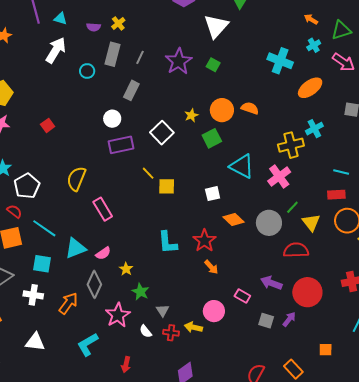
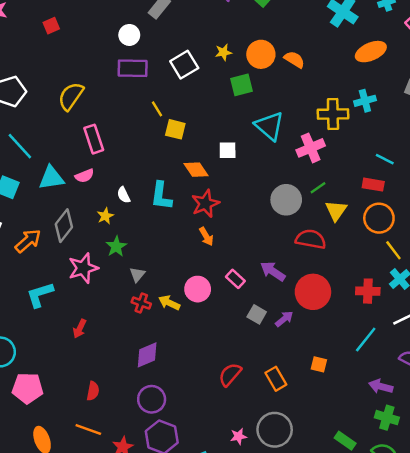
orange diamond: (233, 220) -> (196, 170), moved
pink semicircle: (103, 253) -> (85, 176), moved
white semicircle: (146, 331) -> (124, 195), moved

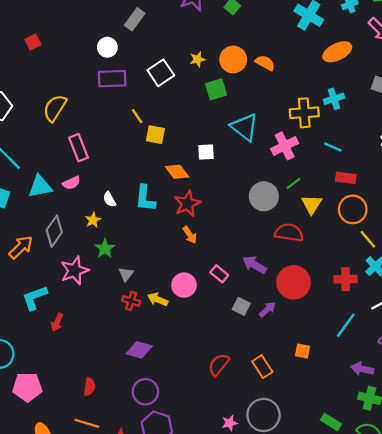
cyan line: (385, 159) -> (333, 147), moved
red arrow: (80, 329) -> (57, 322), moved
purple diamond: (147, 355) -> (139, 350), turned 40

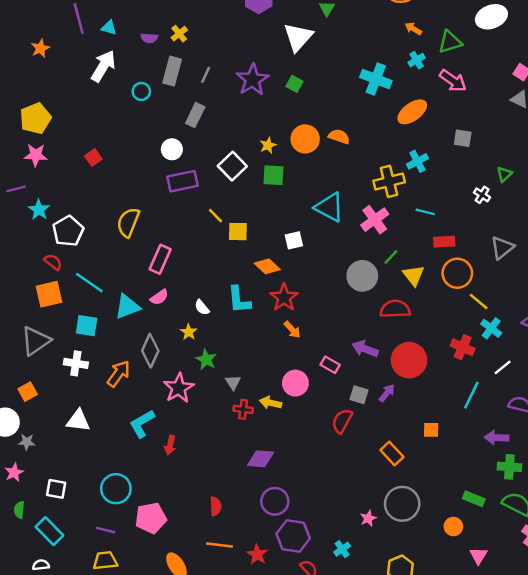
green square: (216, 89) -> (274, 175), moved, turned 30
pink rectangle: (78, 148) -> (160, 259), turned 55
red cross: (346, 279) -> (463, 347), turned 35
red semicircle: (219, 365) -> (342, 421), moved

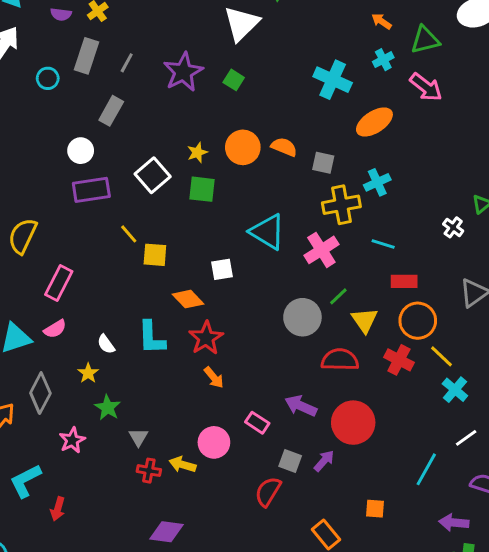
gray square: (463, 138) -> (323, 163), moved
red cross: (463, 347) -> (399, 360), moved
pink star: (179, 388) -> (72, 440), size x0.7

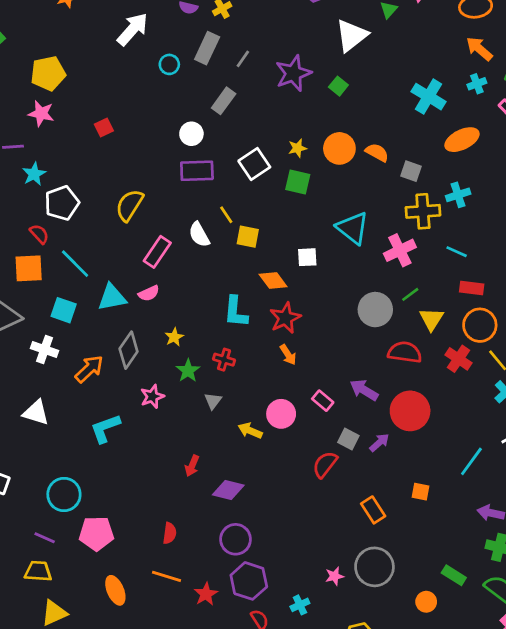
orange arrow: (381, 21) -> (479, 49), size x1.5
white semicircle: (106, 344) -> (199, 235), moved, size x1.4
red cross: (149, 471) -> (224, 360), moved
red arrow: (58, 509) -> (192, 466), moved

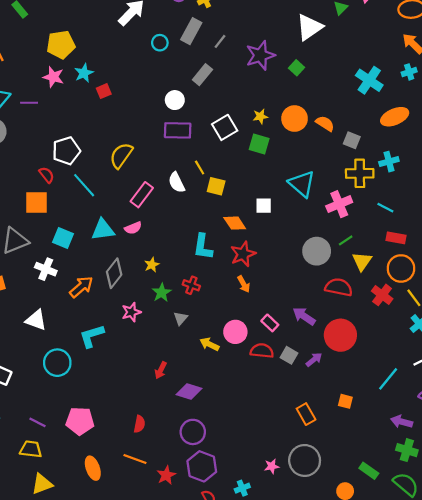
cyan star: (34, 174) -> (84, 73), moved
cyan line: (75, 264) -> (84, 185), moved
red semicircle: (325, 464) -> (262, 351), moved, turned 55
cyan circle: (64, 494) -> (57, 363), moved

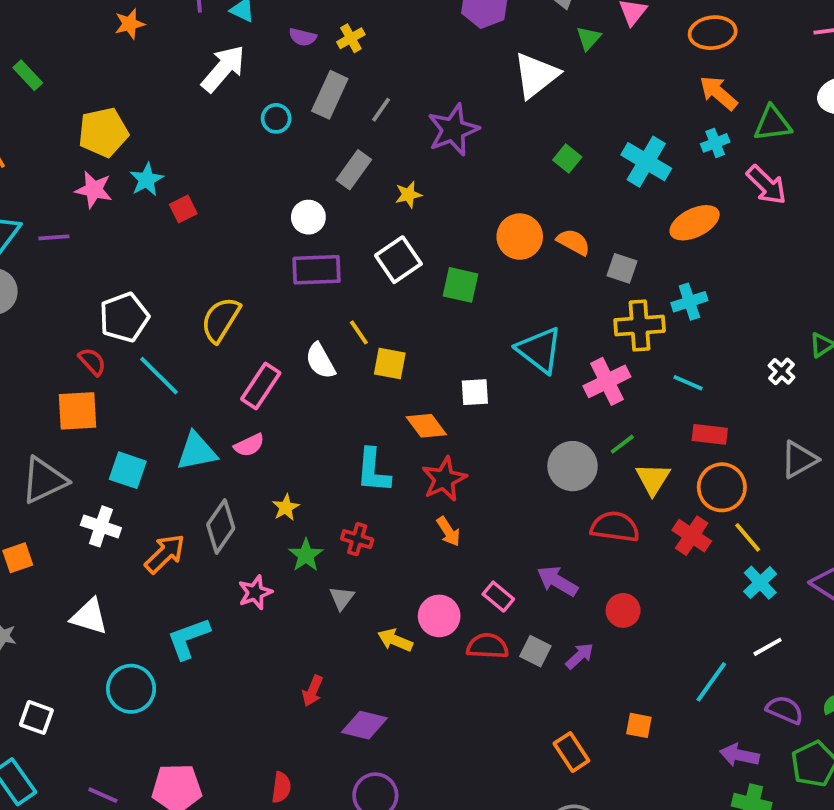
green square: (297, 68) -> (567, 158), moved
yellow star: (260, 116) -> (408, 195), moved
red circle: (340, 335) -> (623, 610), size x0.6

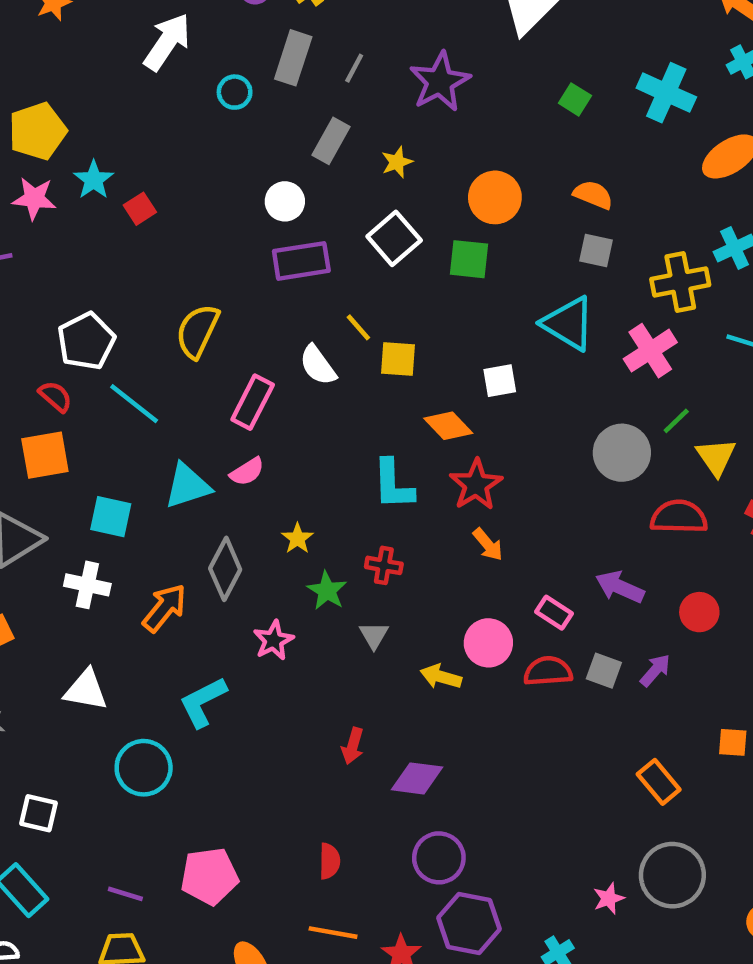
orange circle: (520, 237) -> (495, 197), moved
gray square: (622, 268) -> (596, 250), moved

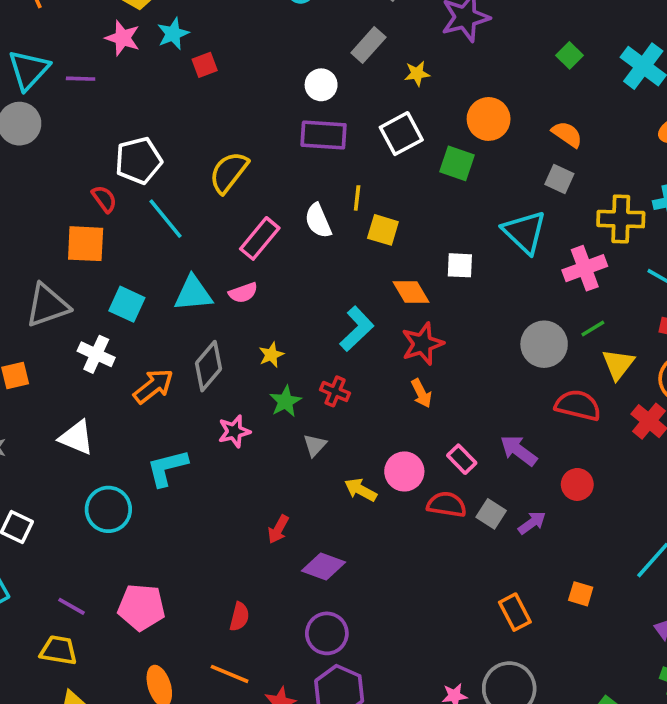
yellow line: (358, 327) -> (357, 198), turned 35
cyan L-shape: (393, 484) -> (357, 329), turned -144

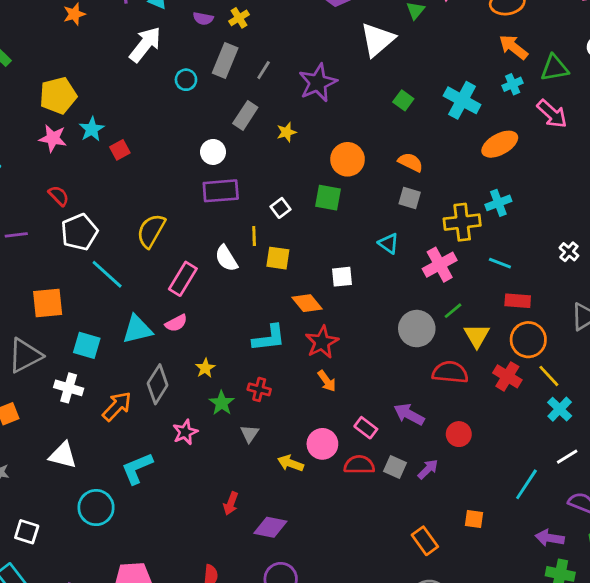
purple line: (81, 79) -> (16, 235), moved
white square: (401, 134) -> (281, 208), moved, size x0.6
red semicircle: (104, 199) -> (59, 196), moved
cyan triangle: (525, 232) -> (389, 243), size x0.6
cyan L-shape: (357, 329) -> (269, 338), turned 45

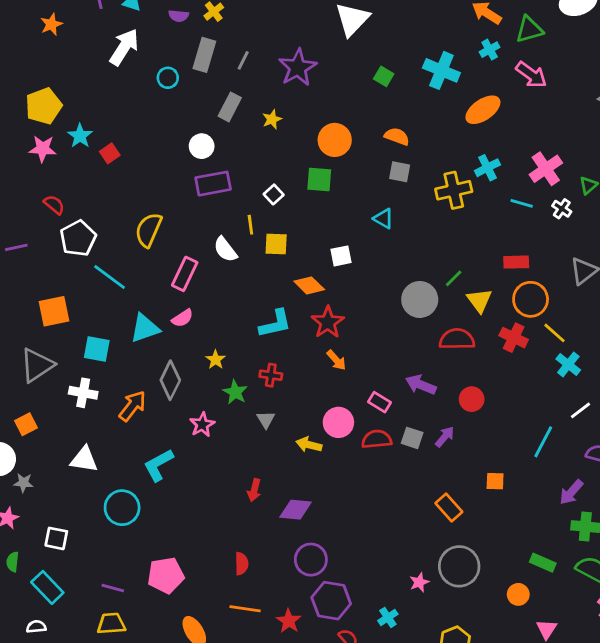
cyan line: (500, 263) -> (522, 203), moved
pink cross: (440, 265) -> (546, 169), moved
purple arrow: (550, 538) -> (571, 492), turned -52

